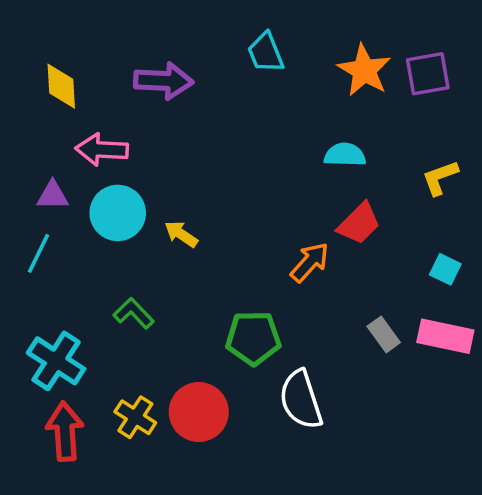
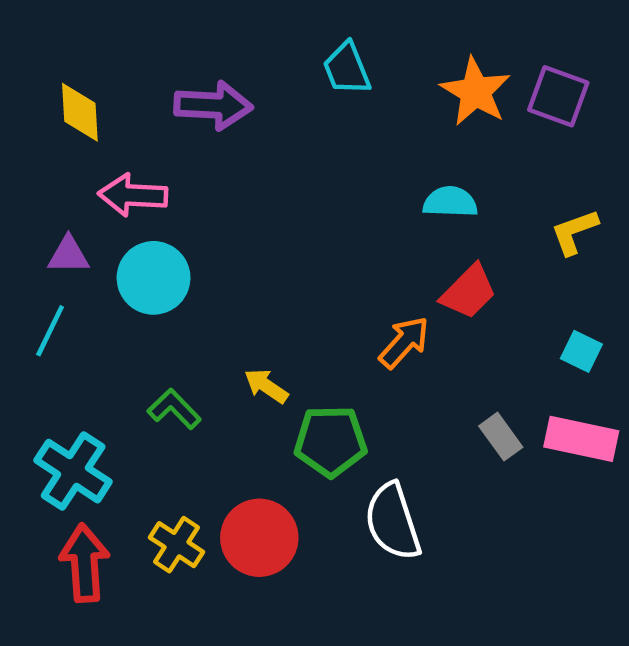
purple square: (428, 74) -> (558, 96), turned 30
yellow arrow: (181, 234) -> (266, 386), moved

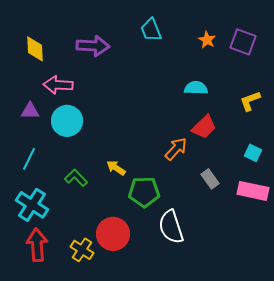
orange star: (475, 92) -> (207, 40), size x0.6
cyan line: (50, 331) -> (29, 159), moved
gray rectangle: (501, 437) -> (210, 179), moved
yellow cross: (177, 545) -> (82, 250), moved

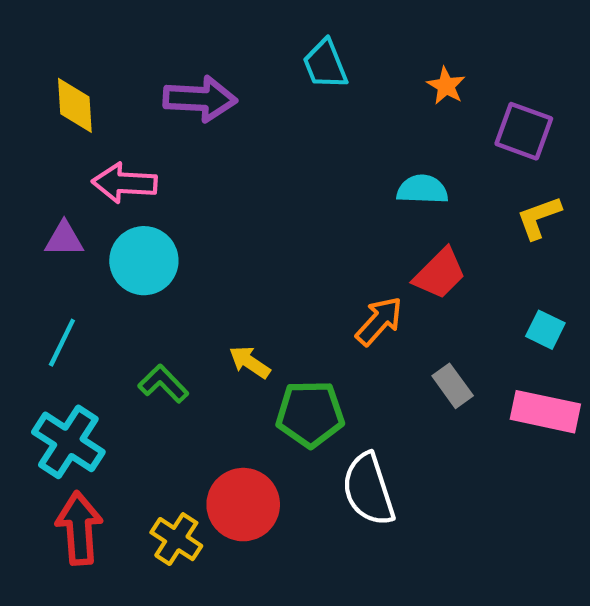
purple square: (243, 42) -> (524, 131), moved

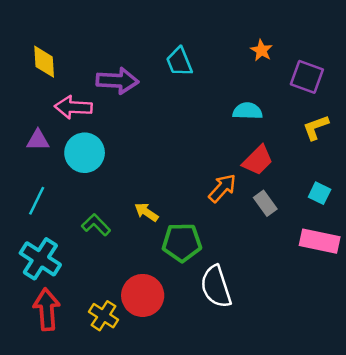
cyan trapezoid: (325, 64) -> (179, 62), moved
purple arrow: (200, 99) -> (117, 81), moved
gray rectangle: (453, 386) -> (265, 203), moved

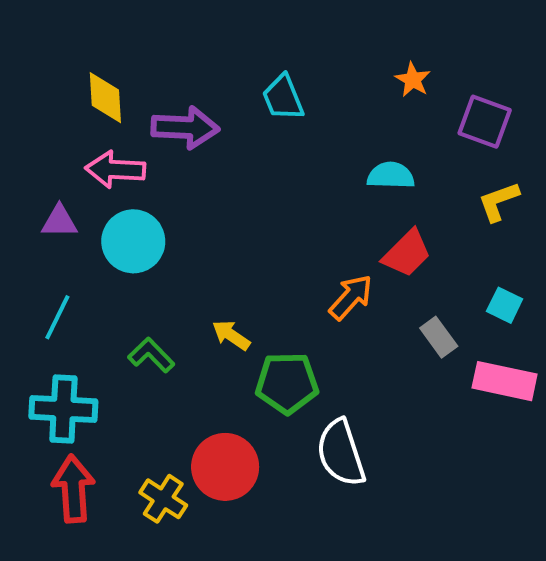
yellow diamond: (44, 62) -> (105, 98), moved
gray rectangle: (265, 203) -> (439, 337), moved
cyan cross: (40, 259) -> (63, 409), turned -30

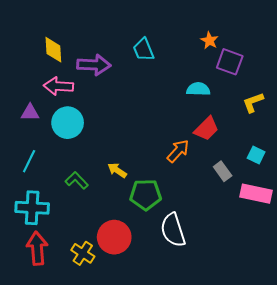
purple square: (485, 122) -> (230, 62), moved

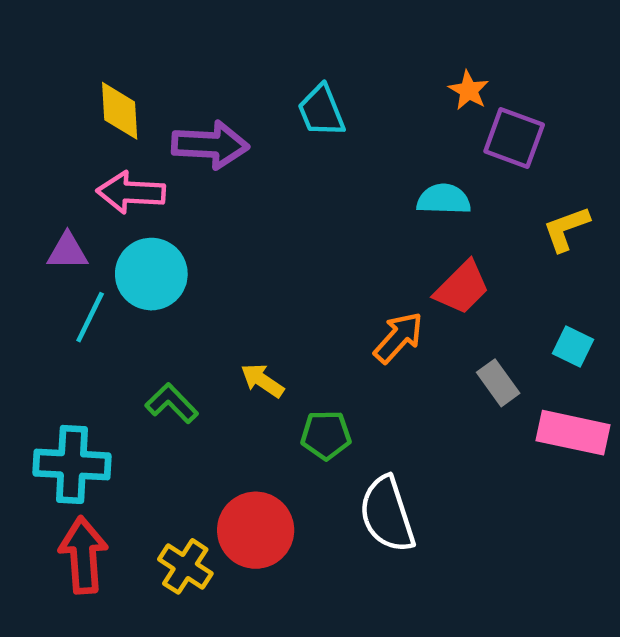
cyan line: (29, 161) -> (90, 317), moved
green pentagon: (146, 195) -> (326, 435), size x0.7

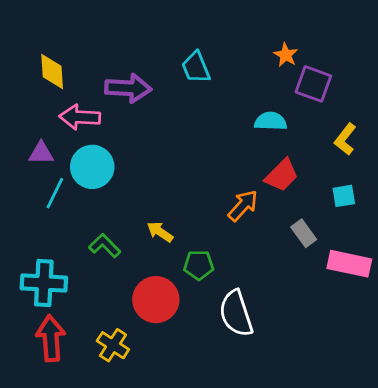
yellow diamond: (120, 111) -> (52, 72), moved
yellow L-shape: (566, 229) -> (345, 139), turned -32
cyan square: (573, 347) -> (344, 196), moved, turned -35
red circle: (256, 530) -> (156, 300), moved

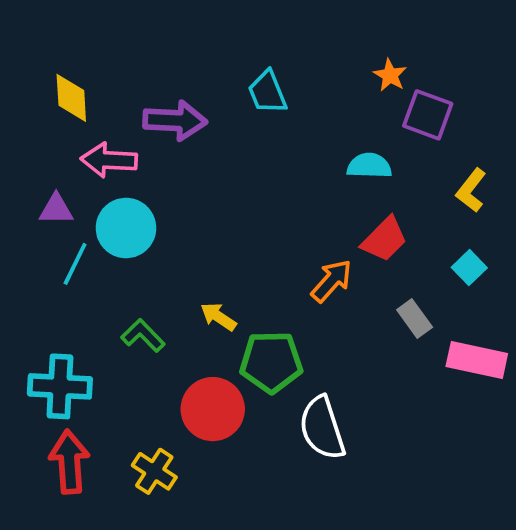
cyan square: (344, 196) -> (469, 268), turned -35
green pentagon: (199, 265) -> (271, 362), size x1.5

